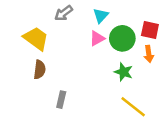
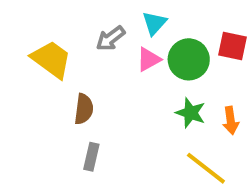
gray arrow: (64, 13) -> (110, 38), moved
orange arrow: (149, 54) -> (231, 120), moved
brown semicircle: (40, 70) -> (84, 109), moved

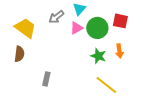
brown semicircle: (84, 109) -> (19, 54), moved
orange arrow: (231, 120) -> (119, 51), moved

